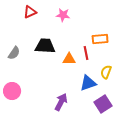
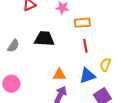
orange rectangle: (100, 39) -> (82, 23), moved
orange triangle: (69, 59) -> (59, 75), moved

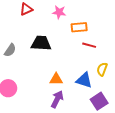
red line: (85, 46) -> (89, 45), moved, turned -64
blue triangle: (87, 76) -> (84, 80), turned 36

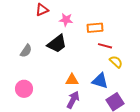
pink star: (59, 12) -> (66, 20), moved
black trapezoid: (41, 43) -> (57, 44), turned 140
yellow semicircle: (102, 69) -> (116, 62), moved, turned 112

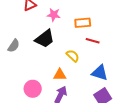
yellow semicircle: (116, 62) -> (73, 56), moved
blue triangle: (100, 81) -> (100, 73), moved
pink circle: (24, 89) -> (33, 89), moved

